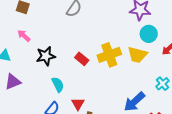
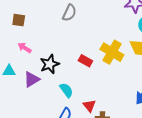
yellow cross: (109, 55) -> (112, 52), turned -30
purple triangle: (13, 82) -> (32, 79), moved

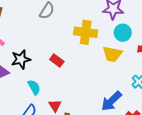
yellow cross: (112, 52) -> (86, 32), moved, turned -30

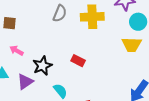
yellow cross: (86, 32) -> (92, 17), moved

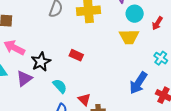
pink arrow: (17, 50) -> (14, 48), size x1.5

